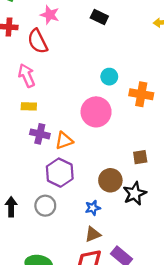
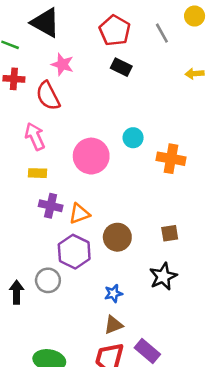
pink circle: (96, 112) -> (91, 156), moved
brown circle: (110, 180) -> (117, 237), moved
gray circle: (45, 206) -> (48, 280), moved

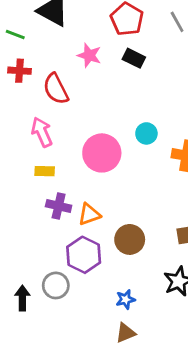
pink star: (62, 64) -> (89, 55), moved

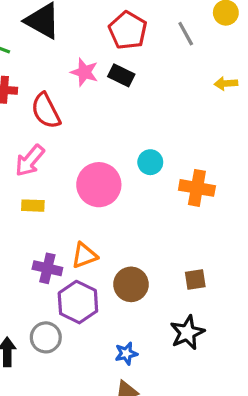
black rectangle: (134, 58) -> (121, 75), moved
pink arrow: (42, 132) -> (30, 161), turned -116
purple cross: (59, 206) -> (47, 268), moved

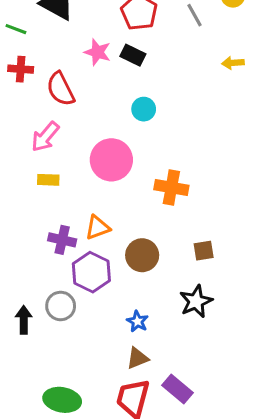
cyan circle: (150, 162) -> (144, 109), moved
orange cross: (197, 188) -> (171, 188), moved
blue star: (126, 353) -> (138, 321), turned -30

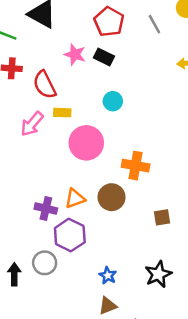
yellow rectangle: (48, 180) -> (62, 113), moved
brown circle: (142, 255) -> (112, 197), moved
black star: (196, 301) -> (158, 274), moved

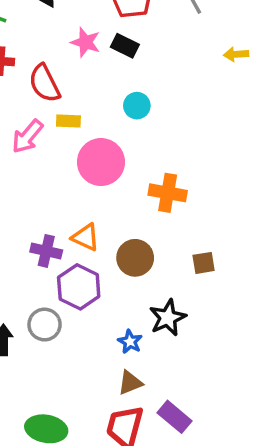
brown circle: (112, 197) -> (135, 258), moved
orange triangle: (75, 198) -> (86, 237), turned 45
black star: (158, 274) -> (168, 318), moved

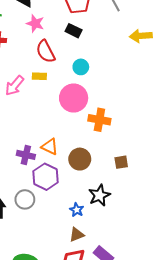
pink star: (86, 42) -> (35, 23), moved
yellow arrow: (236, 54) -> (141, 36), size x1.5
red semicircle: (45, 83) -> (46, 51), moved
pink circle: (101, 162) -> (74, 98), moved

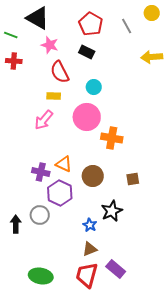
pink arrow: (15, 86) -> (44, 120), moved

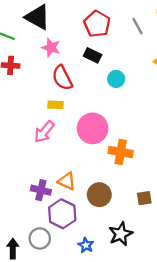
cyan circle: (94, 87) -> (116, 79), moved
blue star: (90, 225) -> (86, 245), moved

